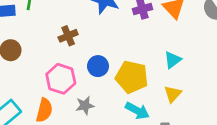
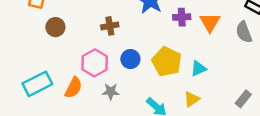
yellow pentagon: (132, 77) -> (167, 62), moved

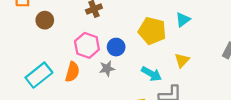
blue circle: (130, 59) -> (116, 47), moved
cyan triangle: (198, 69) -> (183, 20), moved

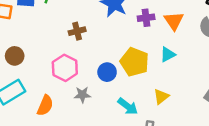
brown circle: (45, 20) -> (15, 56), moved
blue circle: (116, 47) -> (107, 72), moved
orange semicircle: (72, 72) -> (45, 105), moved

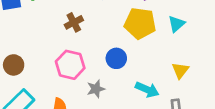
yellow pentagon: (134, 62) -> (140, 23), moved

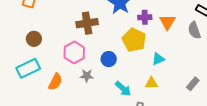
brown cross: (74, 22) -> (87, 23), size x1.5
cyan triangle: (177, 24) -> (158, 59), moved
yellow triangle: (180, 70) -> (151, 83), turned 32

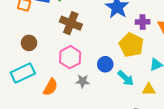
brown cross: (87, 23) -> (71, 23), moved, turned 30
cyan arrow: (123, 89) -> (126, 78), moved

